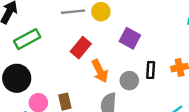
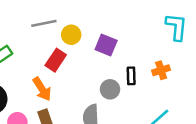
yellow circle: (101, 12) -> (71, 35), moved
orange arrow: (100, 71) -> (42, 89), moved

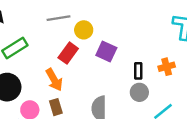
purple square: (106, 45) -> (106, 51), moved
gray circle: (110, 89) -> (139, 92), moved

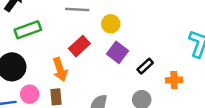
yellow circle: (84, 30) -> (111, 24), moved
black rectangle: (138, 71) -> (145, 66), moved, turned 35

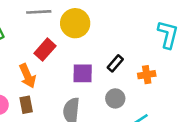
yellow circle: (111, 24) -> (75, 23), size x1.5
purple square: (118, 52) -> (83, 73), moved, turned -30

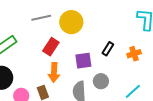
orange arrow: (27, 76) -> (54, 72), moved, turned 36
gray circle: (115, 98) -> (101, 81), moved

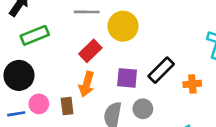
black rectangle: (108, 49) -> (161, 70), size x1.5

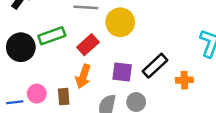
green rectangle: (35, 35) -> (52, 36), moved
black circle: (19, 75) -> (21, 47), moved

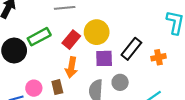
yellow circle: (120, 22) -> (97, 32), moved

